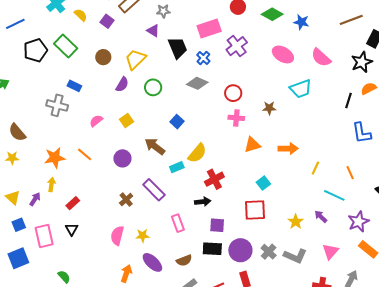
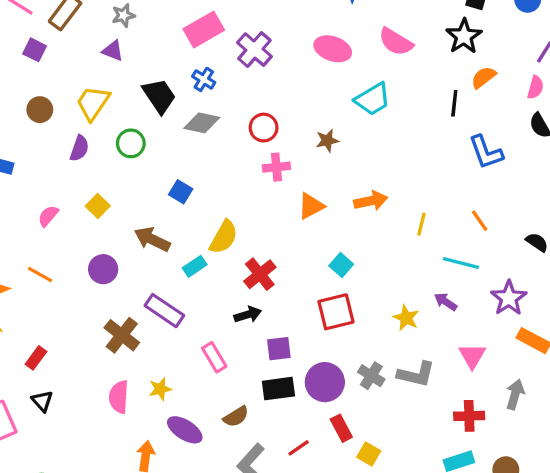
black trapezoid: (178, 48) -> (159, 96), moved
brown cross: (126, 200) -> (122, 335), size x1.5

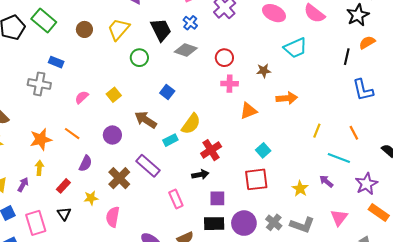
purple semicircle: (79, 148) -> (85, 163), moved
orange arrow: (371, 201) -> (287, 98), moved
yellow star: (160, 389) -> (91, 198), moved

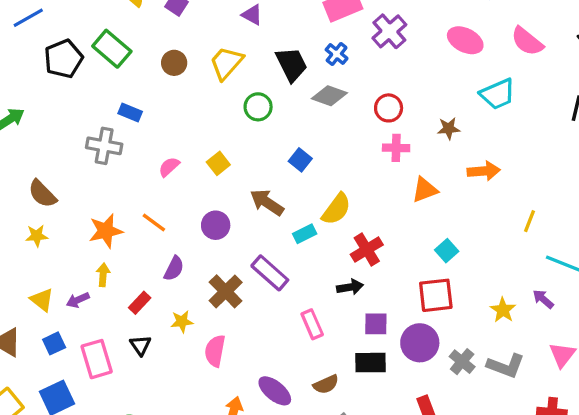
purple arrow: (23, 185) -> (78, 300), turned -144
purple circle: (244, 223) -> (420, 343), moved

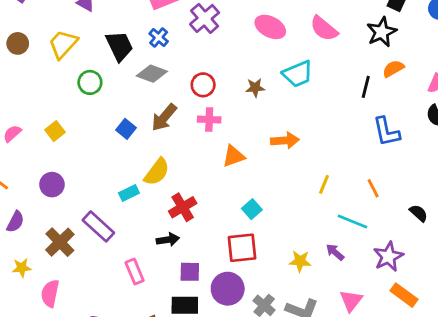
brown star: (449, 128) -> (255, 88), moved
brown arrow: (267, 202) -> (164, 117), moved, turned -84
yellow star: (503, 310) -> (300, 261), turned -30

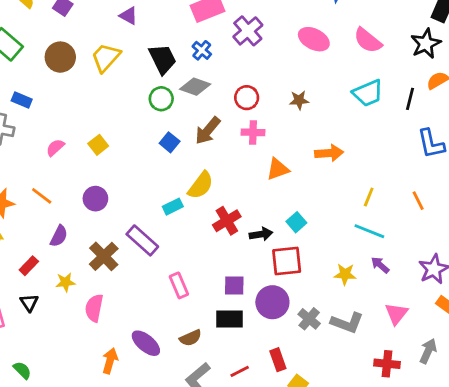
brown circle: (18, 43) -> (60, 57), size x1.4
cyan trapezoid: (298, 74) -> (368, 93), moved
green circle: (90, 82) -> (161, 99), moved
cyan line: (353, 221) -> (369, 231), moved
black arrow: (168, 240) -> (261, 234), moved

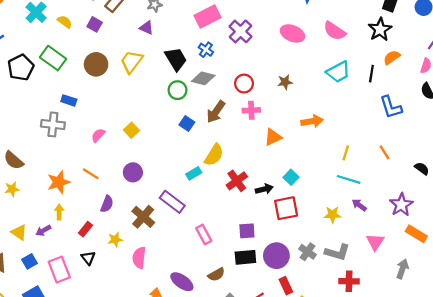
purple circle: (272, 302) -> (276, 256), moved
red cross: (387, 364) -> (349, 281), moved

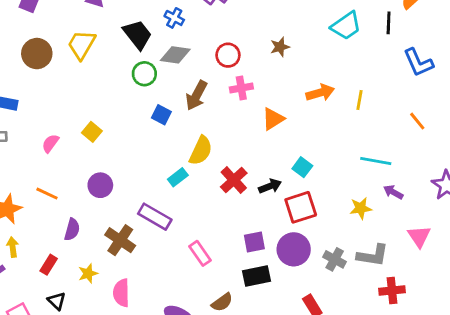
yellow line: (346, 153) -> (359, 100), moved
purple circle: (276, 256) -> (294, 249), moved

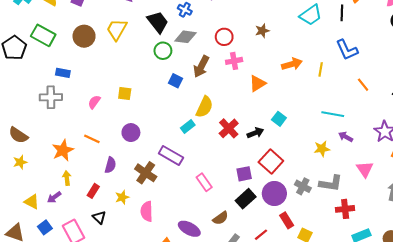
blue L-shape: (418, 63) -> (347, 50), moved
yellow square: (92, 132) -> (125, 93), turned -32
red square: (301, 207) -> (271, 161), moved, turned -30
purple circle: (294, 249) -> (274, 194), moved
black rectangle: (256, 276) -> (246, 199), turned -30

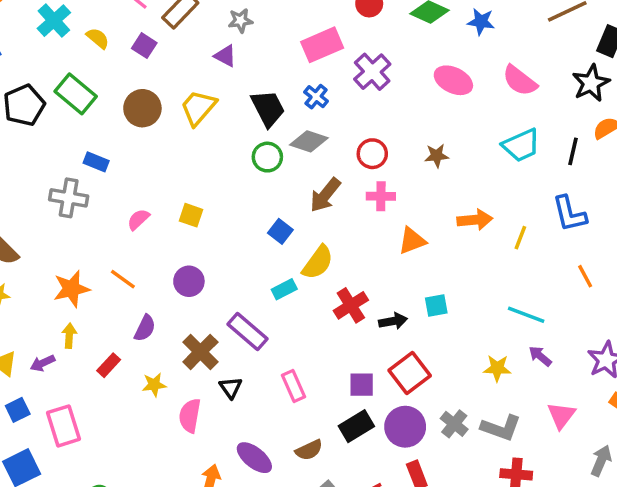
blue square: (176, 81) -> (280, 231), moved
cyan square: (279, 119) -> (436, 306), turned 32
black triangle: (99, 217) -> (231, 388), moved

